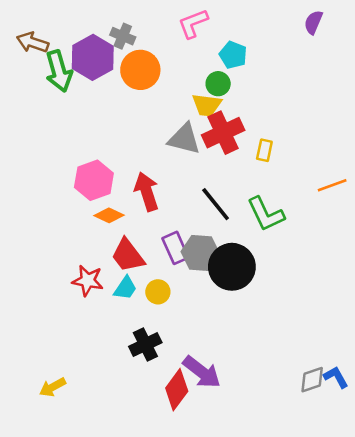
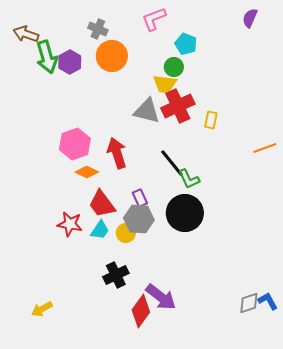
purple hexagon: (93, 57) -> (70, 62), moved, size x0.7
green L-shape: (266, 214) -> (189, 179), moved, size x0.7
purple rectangle: (175, 248) -> (140, 198), size x0.7
gray hexagon: (201, 253) -> (139, 219), moved

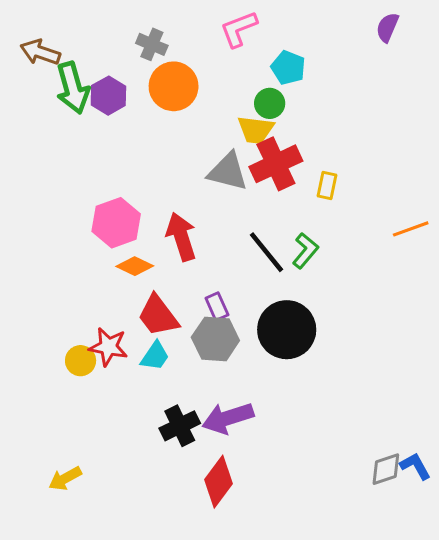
green L-shape: (189, 179) -> (305, 251), moved, turned -115
yellow circle: (126, 233) -> (81, 361), moved
purple arrow: (161, 297) -> (228, 418), moved, turned 124

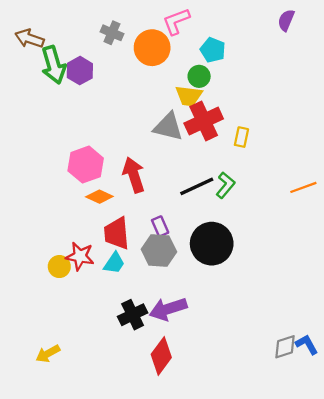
orange circle: (174, 86) -> (152, 48), moved
orange line: (411, 229) -> (303, 187), moved
black line: (267, 252) -> (197, 186), turned -76
red trapezoid: (158, 316) -> (117, 233), turned 32

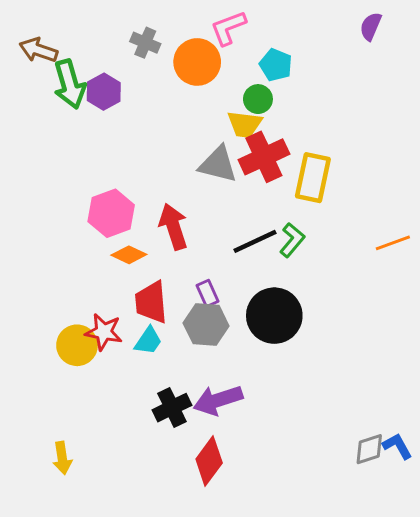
yellow rectangle: (241, 137) -> (313, 178), size x1.8
yellow circle: (59, 267) -> (77, 345), size x1.4
yellow arrow: (48, 354) -> (62, 458), turned -70

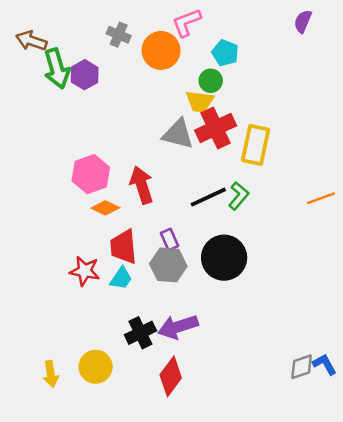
yellow circle: (77, 345) -> (96, 367), moved

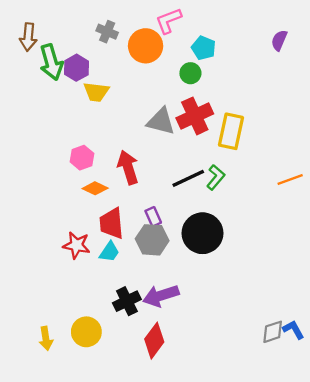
purple semicircle: (303, 21) -> (279, 40), moved
brown arrow: (31, 41) -> (28, 37), turned -104
yellow trapezoid: (200, 101) -> (96, 92), moved
pink hexagon: (91, 174) -> (82, 158), size x0.7

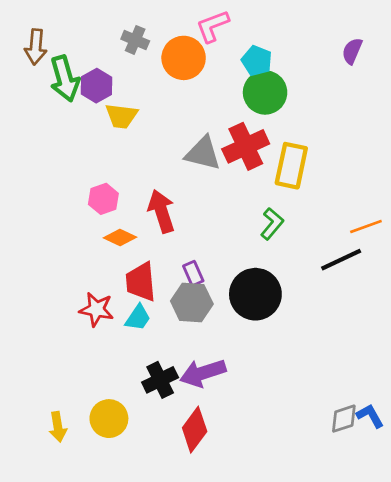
green circle: (190, 73) -> (265, 92), moved, size x1.6
black line: (188, 178) -> (341, 260), moved

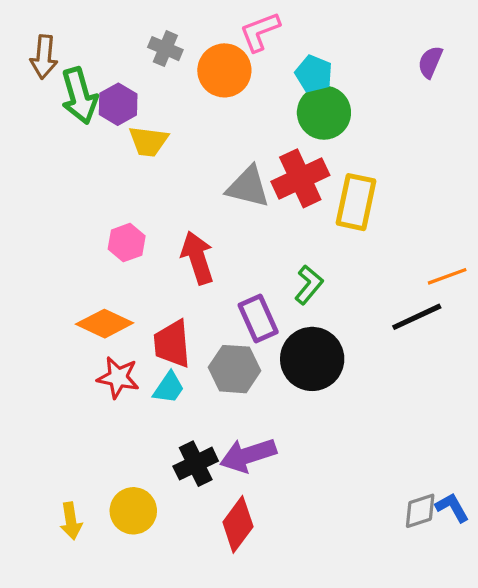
green L-shape: (272, 224) -> (309, 285), moved
orange diamond: (120, 238) -> (105, 324), moved, size x1.4
purple rectangle: (193, 273) -> (258, 318), moved, size x1.5

